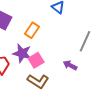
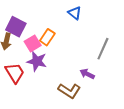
pink square: (36, 60) -> (33, 43), moved
brown L-shape: (38, 81) -> (69, 91), moved

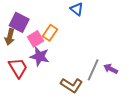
gray line: (103, 49) -> (93, 70), moved
purple arrow: (87, 74) -> (111, 69), moved

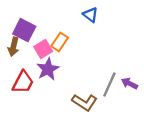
purple star: (40, 56) -> (48, 69), turned 30
red trapezoid: (18, 68) -> (23, 82), turned 60

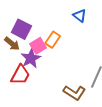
brown arrow: (14, 47) -> (12, 44), turned -63
purple star: (48, 69) -> (31, 58), moved

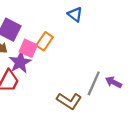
pink square: (38, 46) -> (28, 48), turned -35

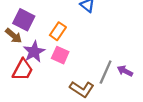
pink square: (28, 48) -> (60, 55), moved

